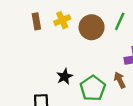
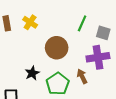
yellow cross: (62, 20) -> (30, 22), turned -32
brown circle: (92, 27) -> (57, 48), moved

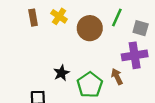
brown circle: (57, 48) -> (90, 28), moved

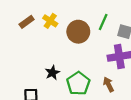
brown rectangle: (33, 18) -> (27, 22), turned 64
brown arrow: (117, 77) -> (108, 85), moved

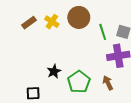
green line: (103, 22) -> (103, 32), moved, turned -42
brown circle: (78, 32) -> (79, 17), moved

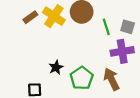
yellow cross: (52, 22) -> (54, 16), size x1.5
brown arrow: (108, 83) -> (112, 79), size x1.5

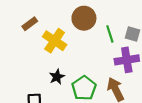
yellow cross: (54, 16) -> (55, 41), moved

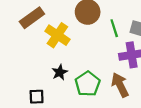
brown rectangle: (30, 24) -> (32, 18), size x1.5

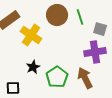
green line: (114, 28) -> (80, 17), moved

